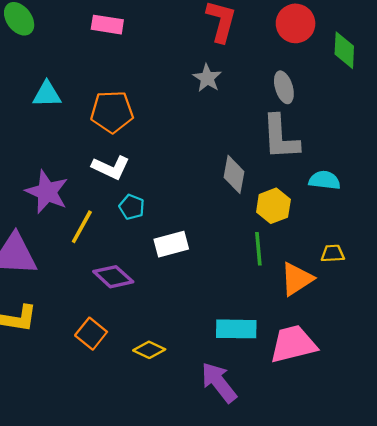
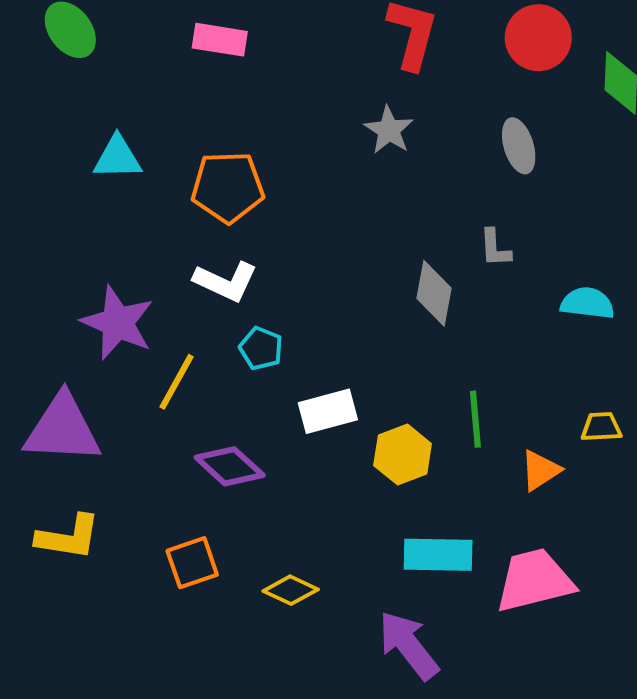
gray L-shape: (280, 137) -> (495, 248), moved, size x0.5
yellow hexagon: (273, 206) -> (403, 455), moved
orange triangle: (297, 279) -> (540, 470), size x0.7
orange square: (91, 334) -> (192, 563), turned 32

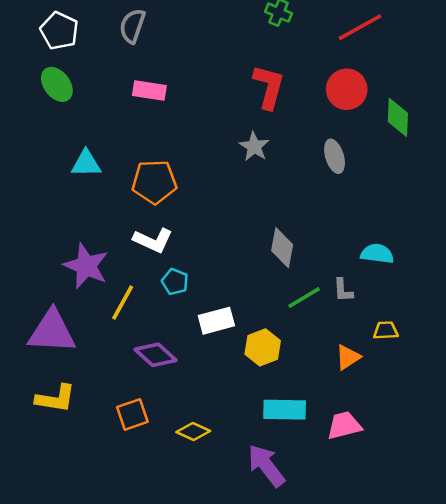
gray L-shape: (495, 248) -> (343, 290), moved
green line: (475, 419) -> (304, 298), moved, turned 64
pink trapezoid: (534, 580) -> (344, 425), size x0.7

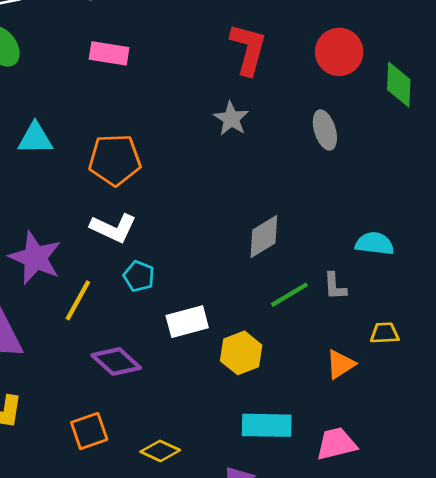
gray diamond: (282, 248) -> (264, 236), turned 48

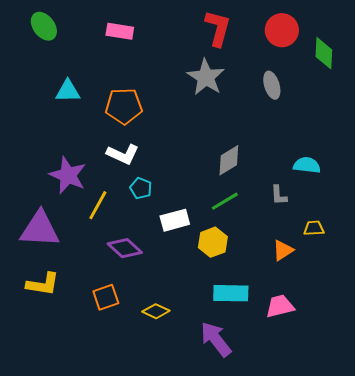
gray star: (231, 119) -> (206, 77), size x1.5
green line: (289, 295) -> (225, 201), moved

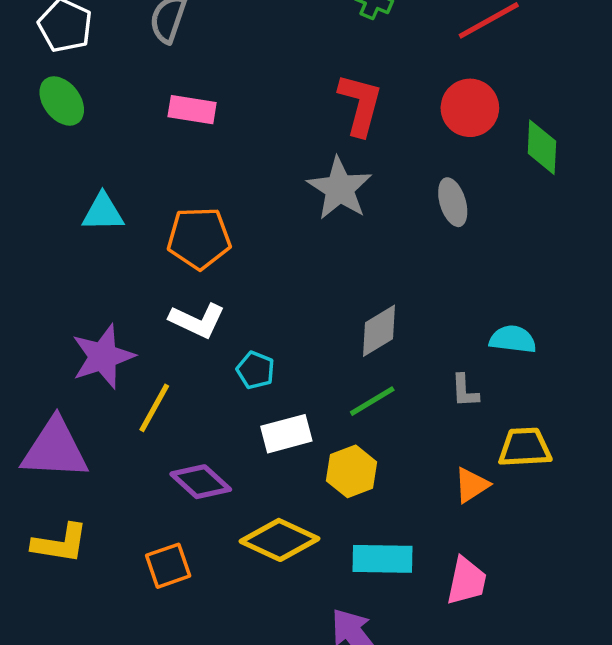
purple star: (68, 175) -> (103, 356), turned 30
cyan pentagon: (141, 188) -> (256, 370), moved
yellow trapezoid: (314, 228) -> (525, 447), size x1.5
pink trapezoid: (280, 306) -> (466, 581), turned 116
yellow diamond: (156, 311) -> (280, 540), moved, size x1.6

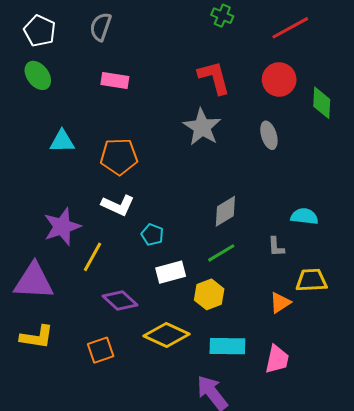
red L-shape: (360, 104) -> (214, 77), turned -30

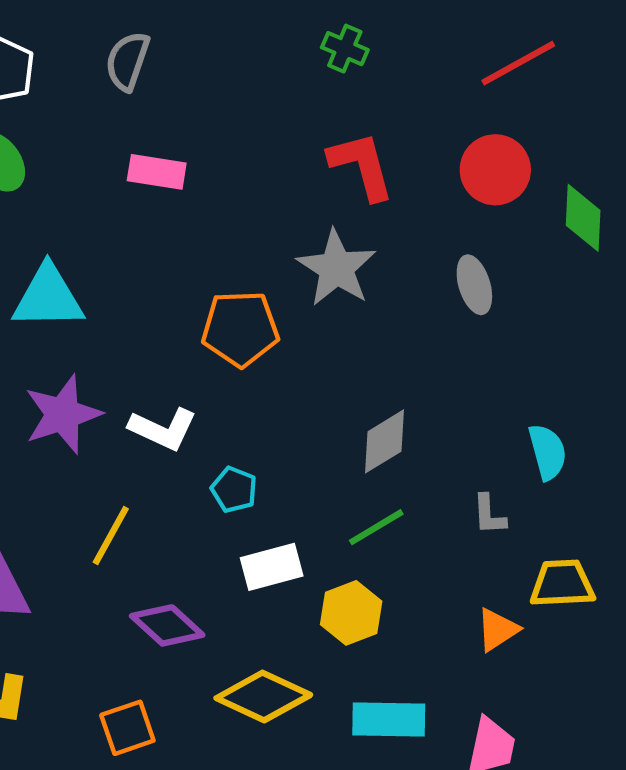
green cross: (222, 16) -> (345, 49), moved
cyan triangle: (62, 141) -> (48, 297), size x1.4
orange pentagon: (119, 157) -> (240, 329), moved
cyan semicircle: (304, 216) -> (548, 452), turned 68
purple star: (62, 227) -> (63, 414), moved

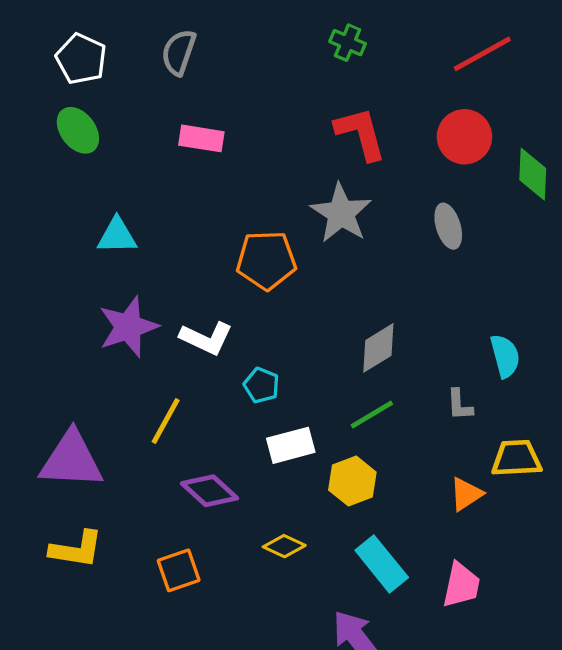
cyan triangle: (48, 297) -> (117, 236), size x0.7
yellow diamond: (263, 696) -> (284, 546), size x0.6
cyan rectangle: (389, 719) -> (382, 564), turned 50

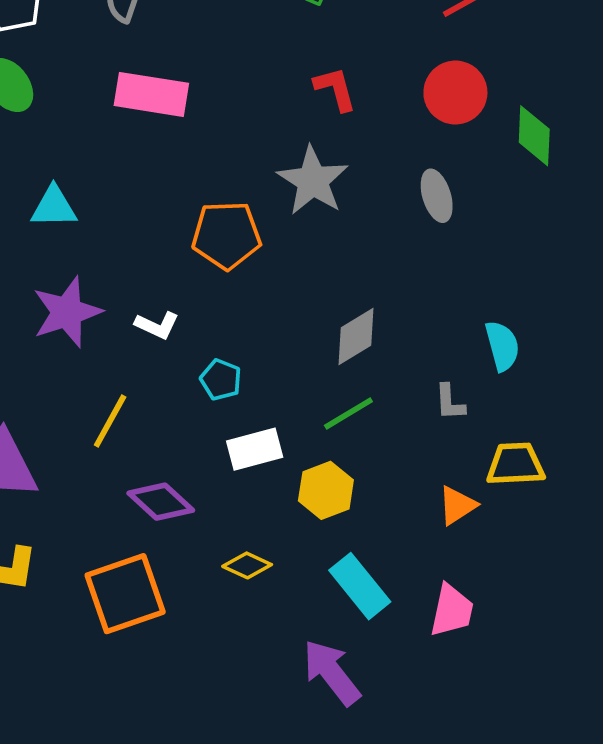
red L-shape: (361, 134) -> (335, 89), size x0.7
pink rectangle: (201, 138) -> (151, 94), size x1.4
white L-shape: (206, 338) -> (157, 325), size x0.7
orange square: (179, 570) -> (125, 594), size x1.6

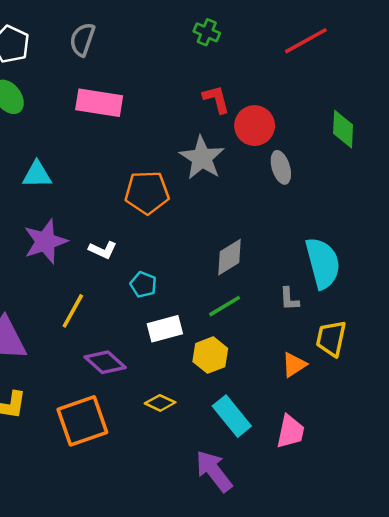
red circle: (455, 93) -> (255, 126), moved
cyan semicircle: (502, 346) -> (323, 263), size x1.6
yellow trapezoid: (515, 464) -> (331, 338), turned -75

